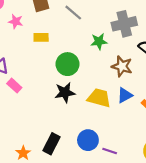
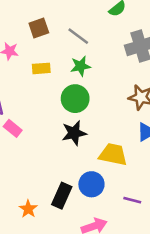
green star: (99, 42) -> (80, 66), moved
yellow trapezoid: (99, 98) -> (113, 154), moved
blue circle: (88, 140) -> (91, 184), moved

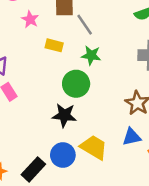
gray line: (78, 36) -> (85, 25), moved
blue circle: (91, 184) -> (63, 155), moved

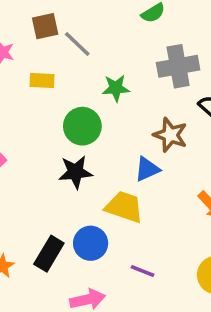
green star: (91, 55) -> (116, 88), moved
blue triangle: (132, 137) -> (147, 169), moved
blue circle: (63, 155) -> (91, 243), moved

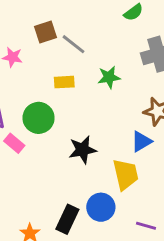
yellow rectangle: (42, 80) -> (64, 82), moved
green circle: (82, 126) -> (39, 118), moved
yellow trapezoid: (124, 207) -> (126, 174), turned 64

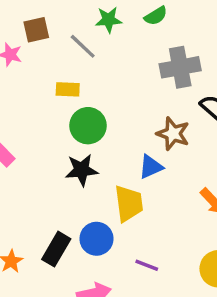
brown square: (45, 32) -> (36, 30), moved
green star: (109, 77) -> (109, 20), moved
green circle: (39, 118) -> (88, 126), moved

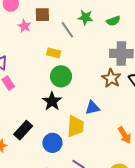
brown star: (173, 134) -> (111, 78), moved
black star: (82, 170) -> (52, 101), turned 30
black rectangle: (56, 249) -> (23, 130), moved

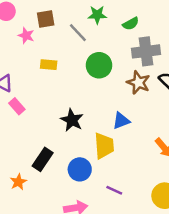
green semicircle: (113, 21) -> (131, 24), moved
yellow rectangle: (54, 53) -> (49, 65), moved
green circle: (61, 76) -> (99, 65), moved

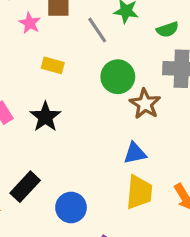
brown star: (138, 83) -> (145, 104), moved
black star: (72, 120) -> (45, 117), moved
yellow trapezoid: (104, 146) -> (139, 192), moved

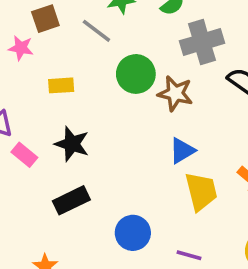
black rectangle: (25, 187) -> (71, 200), moved, turned 40

